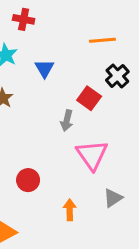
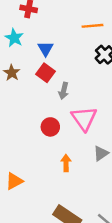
red square: (89, 98) -> (46, 73), moved
red circle: (28, 180) -> (50, 127), moved

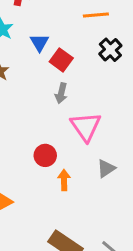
red square: (46, 73) -> (61, 60), moved
red circle: (50, 127) -> (45, 155), moved

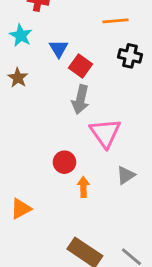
black cross: (110, 50) -> (130, 56), turned -35
gray arrow: (61, 93) -> (80, 100), size x1.4

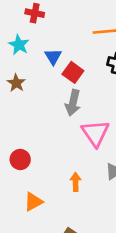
red circle: (64, 162) -> (20, 160), moved
orange triangle: (21, 209) -> (33, 202), moved

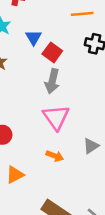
pink triangle: (95, 133) -> (56, 117), moved
orange arrow: (76, 182) -> (55, 156), turned 112

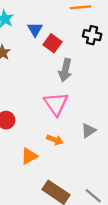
gray arrow: (52, 81) -> (65, 70), moved
orange triangle: (15, 175) -> (29, 156), moved

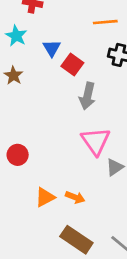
pink triangle: (56, 104) -> (96, 141), moved
orange arrow: (55, 140) -> (75, 197), moved

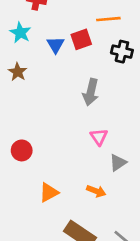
red square: (72, 64) -> (81, 39), moved, turned 35
pink triangle: (96, 141) -> (99, 137), size x0.6
orange arrow: (75, 197) -> (96, 191), moved

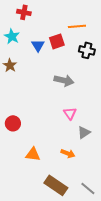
gray arrow: (91, 92) -> (64, 80), turned -90
orange triangle: (49, 192) -> (33, 154), turned 35

